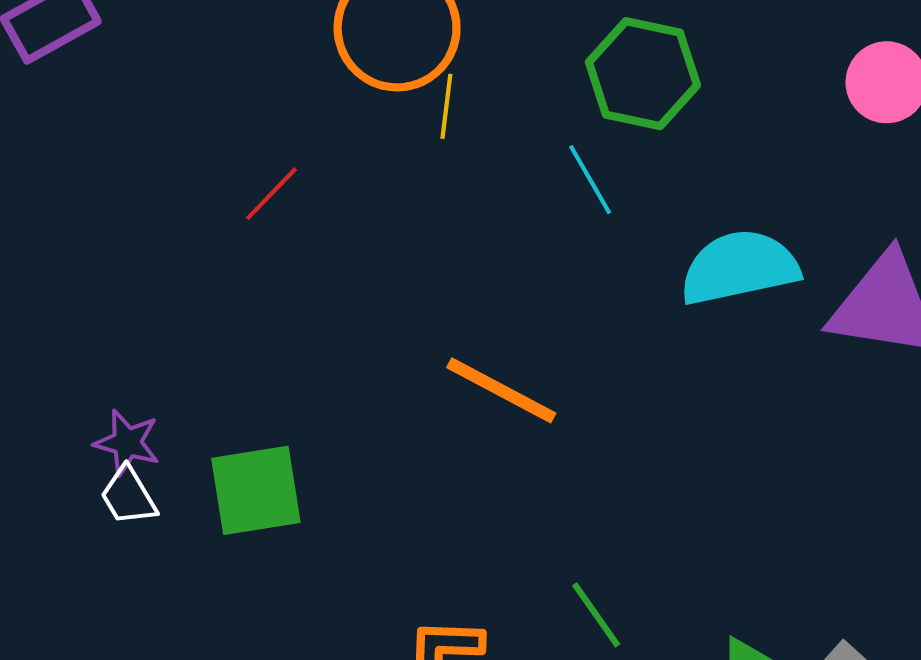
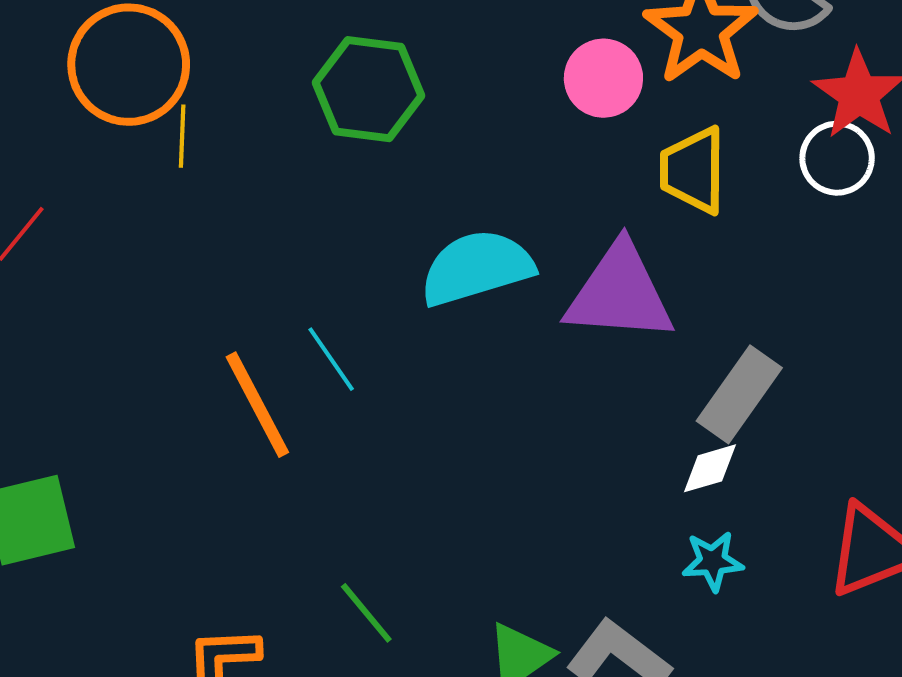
cyan line: (590, 180) -> (331, 359), moved
orange line: (501, 390) -> (257, 405), turned 39

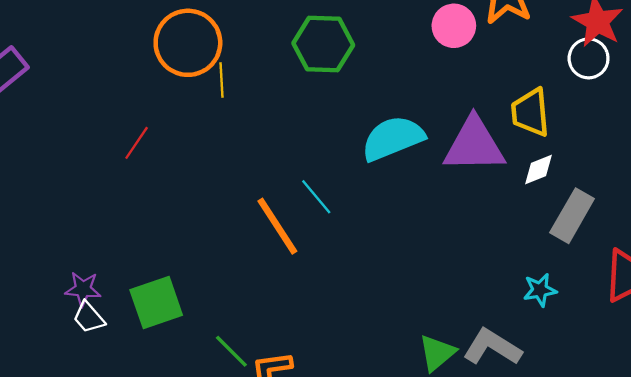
yellow trapezoid: (693, 170) -> (530, 112), moved
gray rectangle: (739, 394) -> (572, 216), moved
white diamond: (710, 468) -> (539, 170), moved
green line: (366, 613) -> (231, 351), moved

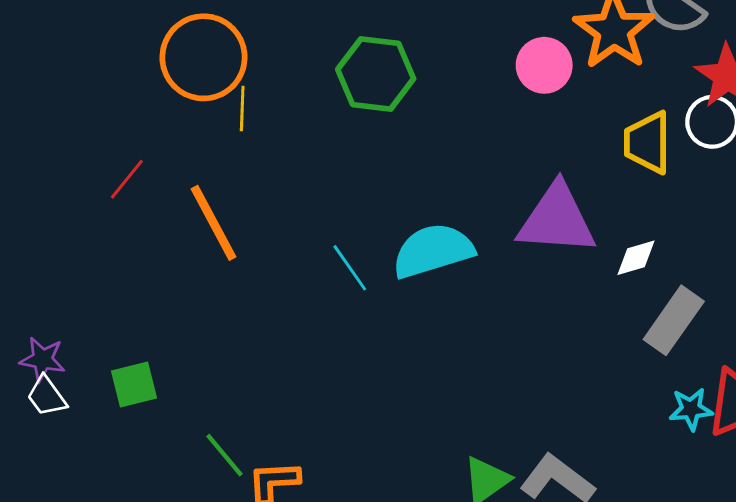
yellow trapezoid: (530, 112) -> (648, 143), moved
cyan semicircle: (393, 138) -> (433, 251), moved
orange line: (277, 226) -> (214, 223), moved
cyan star: (540, 290) -> (691, 409), moved
green square: (156, 302) -> (134, 385), size x0.7

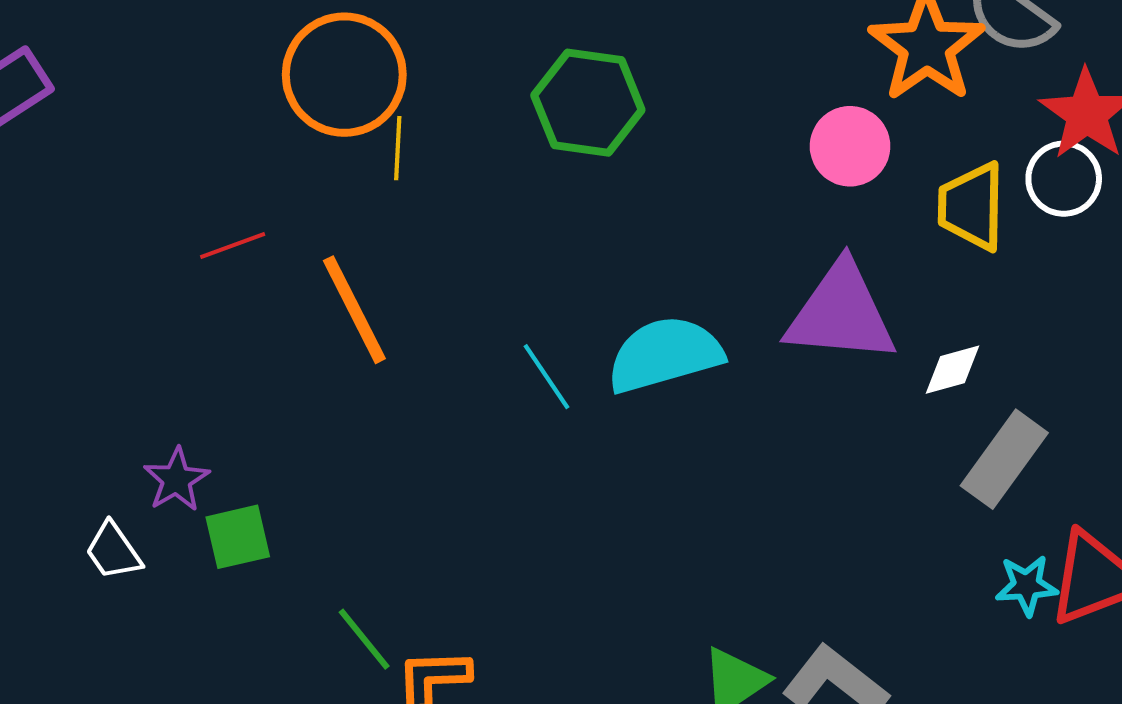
pink circle: (544, 65) -> (850, 146), moved
red line: (127, 179) -> (233, 245), turned 30
purple star: (42, 359) -> (176, 480), moved, turned 30

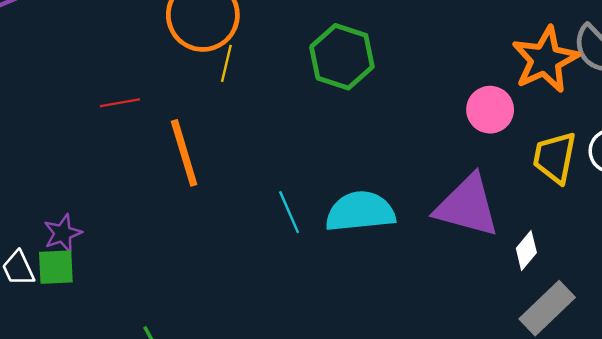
white diamond: (952, 370) -> (526, 251), turned -45
green square: (238, 537) -> (56, 267), moved

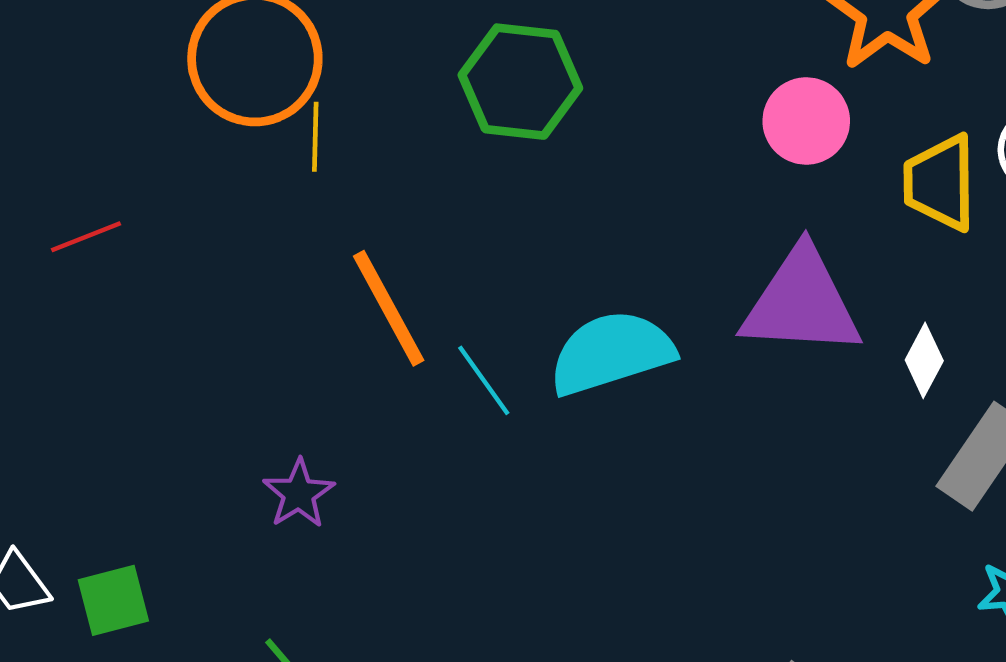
red line: (120, 103) -> (86, 237), moved
orange line: (184, 153) -> (389, 308), moved
purple star: (63, 233) -> (299, 494), moved
green square: (56, 267) -> (113, 600), moved

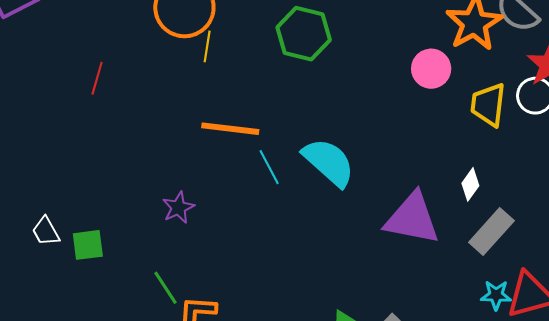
red line: (86, 237) -> (97, 78), turned -60
purple triangle: (801, 303) -> (412, 219), moved
orange line: (389, 308) -> (230, 129), turned -62
cyan semicircle: (611, 353) -> (329, 162), turned 52

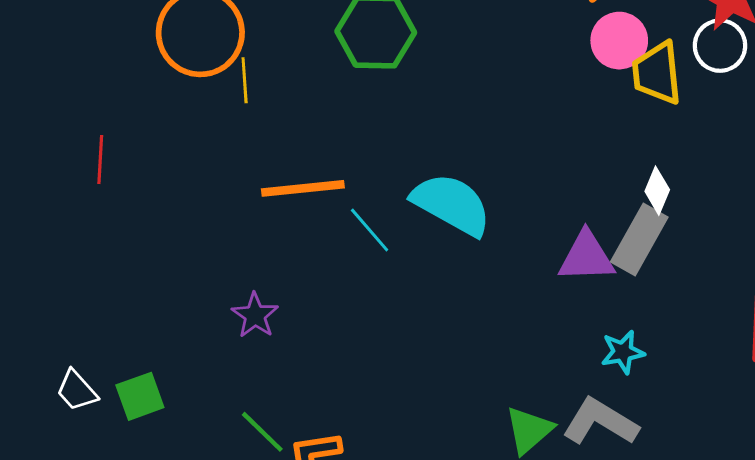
pink circle: (431, 69) -> (619, 41), moved
purple triangle: (412, 219) -> (586, 257), size x0.7
gray rectangle: (491, 231) -> (639, 239), moved
cyan star: (496, 295) -> (623, 352), moved

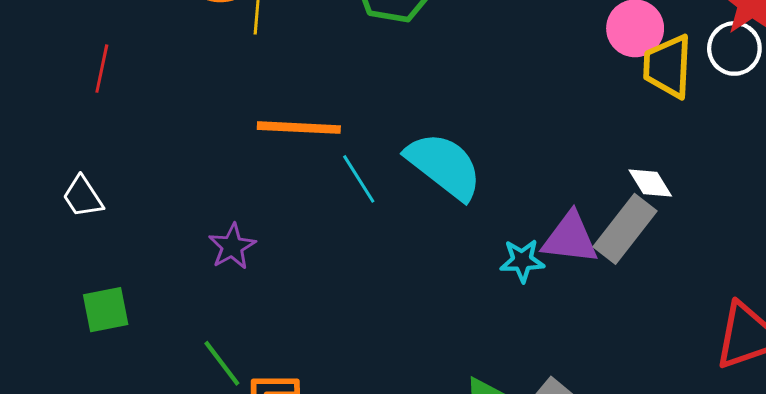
white diamond: (657, 191) -> (650, 183), turned -63
cyan star: (623, 352) -> (522, 261), moved
white trapezoid: (77, 391) -> (83, 197), moved

